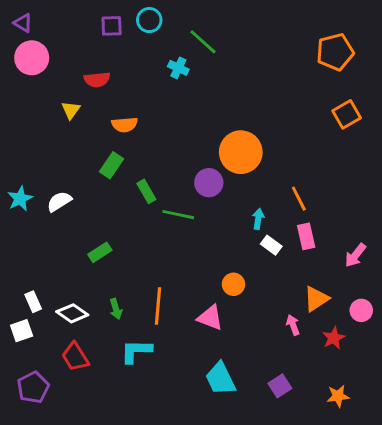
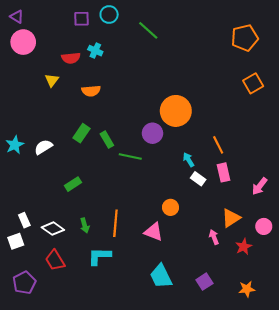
cyan cross: (178, 68) -> (95, 51), moved
green rectangle: (112, 165) -> (81, 133), moved
cyan arrow: (258, 219) -> (189, 160), turned -40

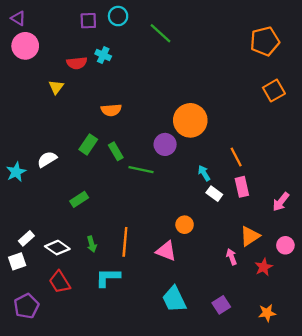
orange semicircle: (91, 91) -> (111, 110), moved
cyan star: (15, 145) -> (16, 172), moved
white rectangle: (24, 220) -> (26, 238), turned 72

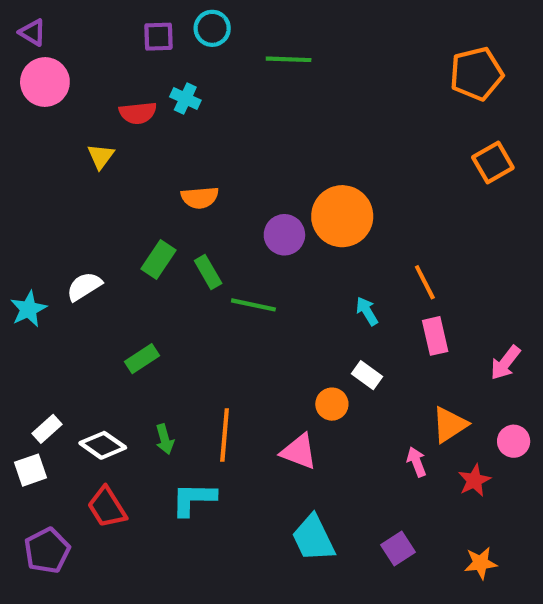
green line: (160, 33) -> (289, 59), turned -40
purple circle: (165, 144) -> (284, 235), moved
white rectangle: (214, 194) -> (367, 375), moved

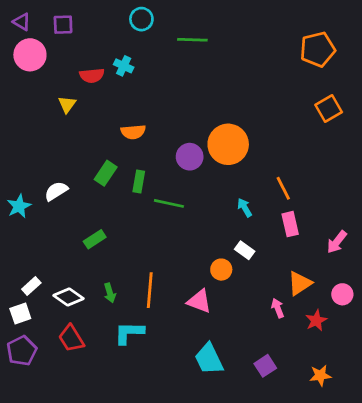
purple square: (158, 37) -> (63, 25), moved
green rectangle: (208, 272) -> (139, 181), turned 40
purple pentagon: (47, 551) -> (22, 351), moved

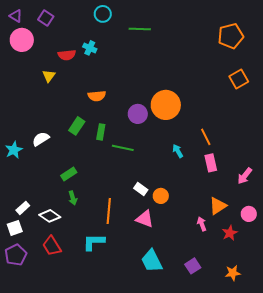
purple square: (63, 25) -> (46, 18), turned 35
white rectangle: (245, 250) -> (141, 189), moved
green arrow: (110, 293) -> (73, 198), moved

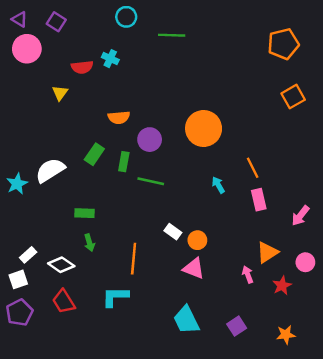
purple circle: (138, 114) -> (150, 140), moved
white semicircle: (41, 139) -> (50, 170), size x1.4
green rectangle: (69, 174) -> (85, 213), turned 35
pink triangle: (145, 219) -> (194, 268), moved

